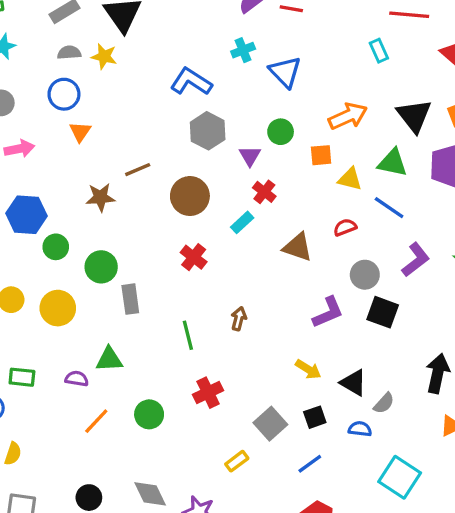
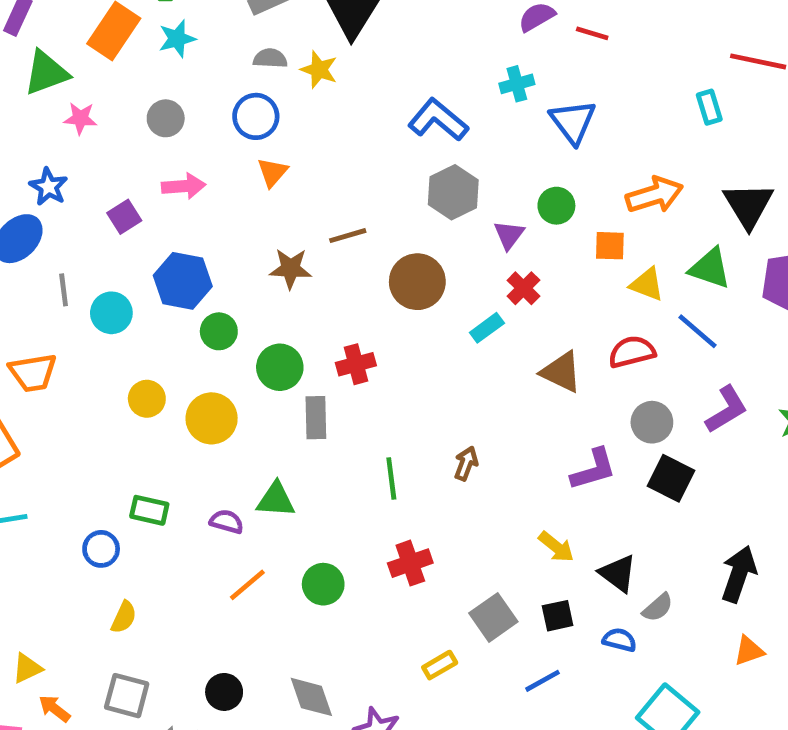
red semicircle: (345, 227) -> (632, 352), size x1.4
red cross: (194, 257) -> (356, 364), moved, turned 30

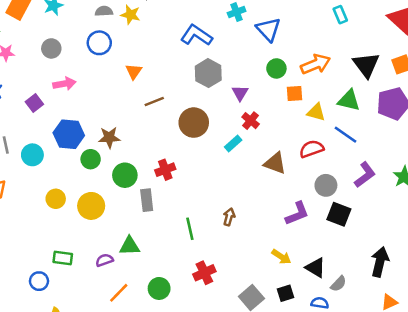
orange triangle: (272, 172) -> (134, 71), moved
green circle: (556, 206) -> (276, 68), moved
brown star: (290, 269) -> (109, 137), moved
purple semicircle: (227, 522) -> (104, 260), turned -30

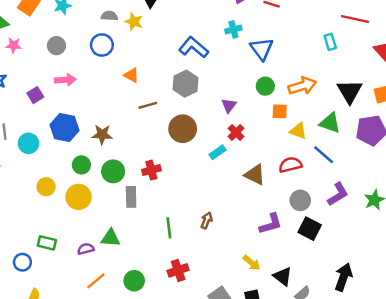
orange triangle: (134, 71) -> (131, 75), turned -42
gray hexagon: (208, 73) -> (186, 84), moved
green circle: (91, 159) -> (81, 165), moved

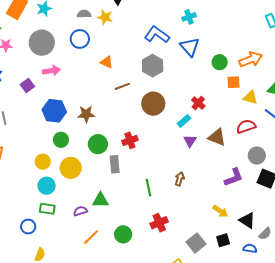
gray circle: (56, 46) -> (42, 43), size x1.6
blue triangle: (262, 49) -> (190, 47), moved
purple triangle: (229, 105) -> (190, 141), moved
cyan circle: (28, 143) -> (47, 186), moved
green circle: (81, 165) -> (61, 140), moved

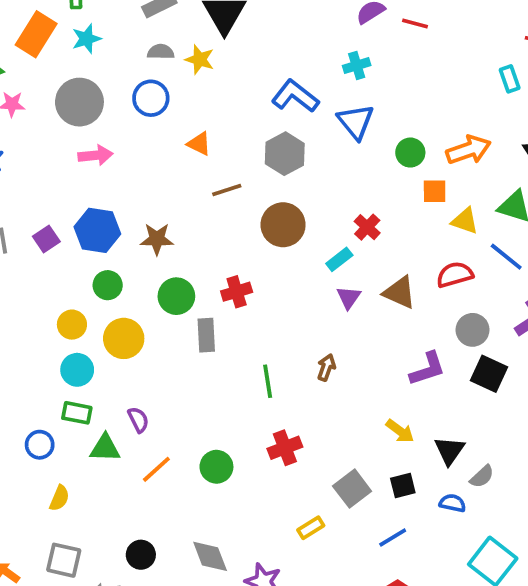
purple square: (27, 86) -> (46, 239), moved
green triangle: (100, 200) -> (105, 448), moved
purple semicircle: (80, 211) -> (138, 420), turned 80
black triangle: (247, 220) -> (450, 450), turned 30

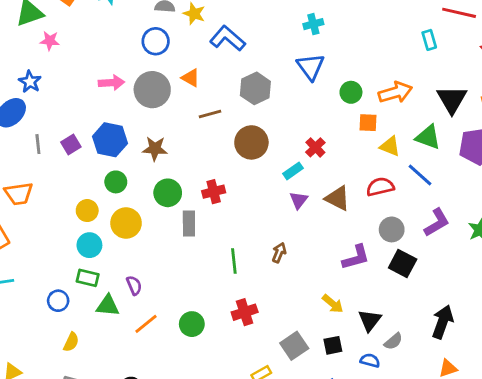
blue L-shape: (295, 96) -> (227, 38), moved
gray circle: (79, 102) -> (152, 90), moved

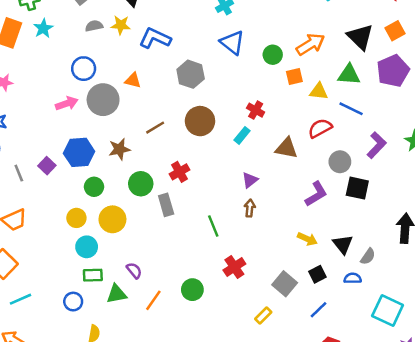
blue circle: (156, 41) -> (84, 69), moved
brown line: (210, 114) -> (155, 128), moved
purple triangle: (299, 200) -> (250, 180), moved, turned 30

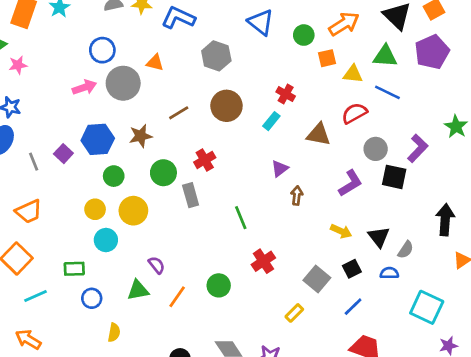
purple L-shape: (377, 145) -> (418, 148), moved
brown arrow: (250, 208) -> (297, 195), moved
green rectangle: (93, 275) -> (74, 269), moved

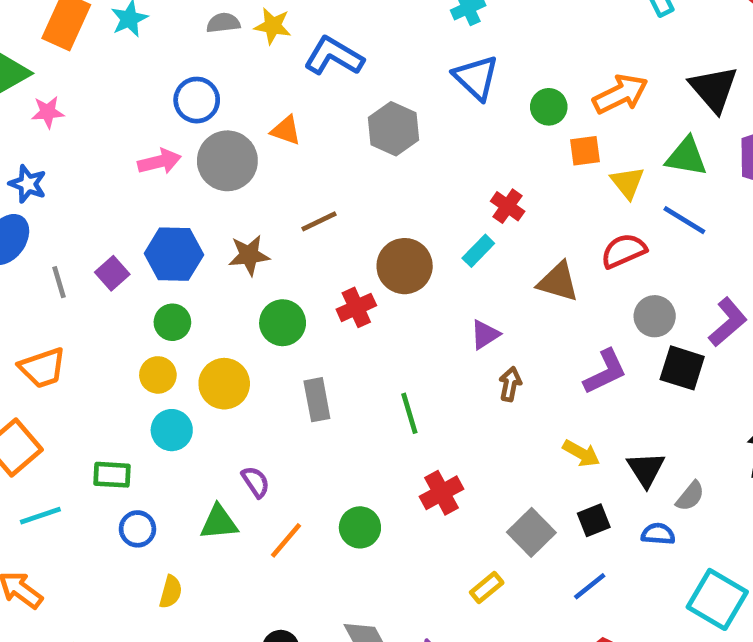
yellow triangle: (353, 74) -> (627, 183), turned 40
brown circle: (226, 106) -> (405, 266), moved
green circle: (114, 176) -> (172, 322), moved
gray rectangle: (191, 195) -> (317, 400), moved

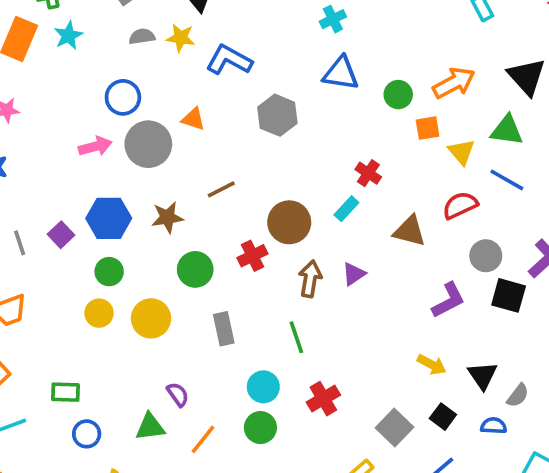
blue triangle: (476, 78) -> (341, 73), turned -33
brown arrow: (510, 384) -> (310, 279), moved, size x1.4
cyan circle: (172, 430) -> (263, 387), moved
black square: (594, 520) -> (443, 417), turned -30

